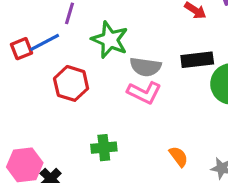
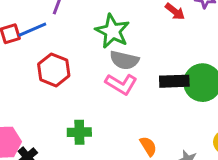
green star: (110, 40) -> (112, 31), moved
black rectangle: (197, 60) -> (174, 81), moved

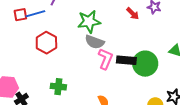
green star: (112, 31) -> (89, 22), turned 30
pink L-shape: (121, 84) -> (105, 59), moved, turned -105

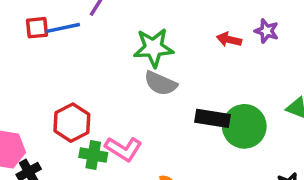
red arrow: (133, 14) -> (229, 39), turned 144
red hexagon: (46, 43) -> (72, 123), moved
pink L-shape: (105, 59) -> (124, 149), moved, turned 95

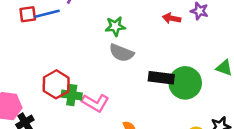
green star: (153, 48) -> (115, 26), size x0.7
green cross: (93, 155) -> (72, 95), moved

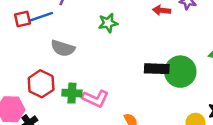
gray semicircle: (121, 53) -> (63, 48), moved
red hexagon: (56, 84) -> (41, 84), moved

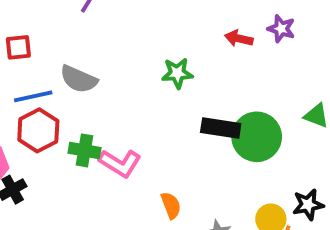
blue line: (41, 17) -> (33, 96), moved
red square: (22, 19) -> (18, 47), moved
green star: (108, 23) -> (177, 73), moved

